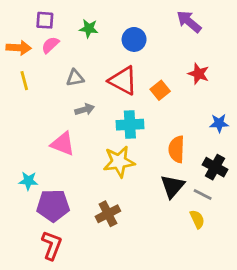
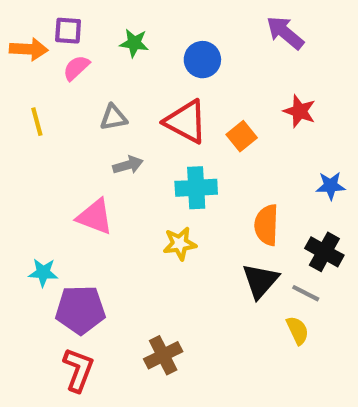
orange arrow: (19, 48) -> (29, 49), moved
yellow star: (119, 162) -> (180, 244), size x0.7
brown cross: (108, 214) -> (163, 355), moved

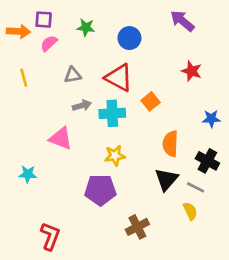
orange square: (242, 136) -> (151, 101), moved
cyan cross: (196, 188) -> (112, 113), moved
purple pentagon: (80, 310) -> (100, 190), moved
brown cross: (163, 355) -> (137, 227), moved

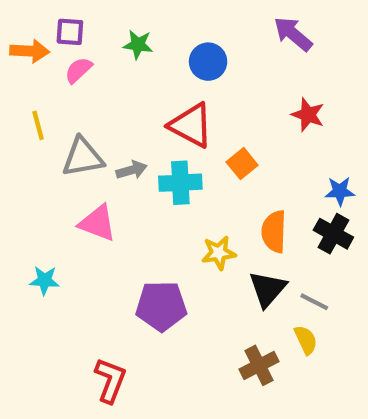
gray triangle: (73, 75) -> (83, 157), moved, size x1.5
yellow star: (115, 156) -> (219, 253), moved
black cross: (207, 161) -> (333, 234), moved
brown cross: (137, 227) -> (259, 365), moved
red L-shape: (50, 236) -> (110, 380), moved

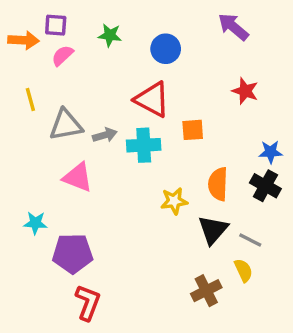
orange square: (242, 164) -> (193, 130), turned 35
purple pentagon: (161, 306) -> (73, 253), moved

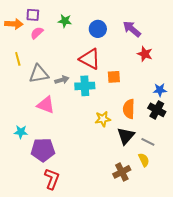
purple arrow: (233, 27) -> (132, 29), moved

